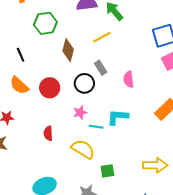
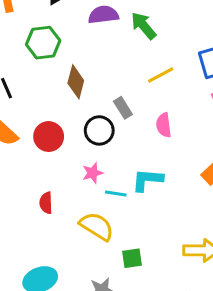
yellow line: (102, 37) -> (161, 75), moved

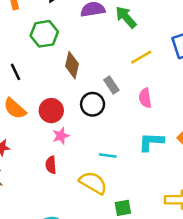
pink star: (93, 173) -> (61, 136), moved
cyan L-shape: (147, 180) -> (151, 142), moved

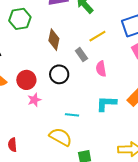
brown diamond: (72, 65) -> (54, 40), moved
gray rectangle: (111, 85) -> (81, 55), moved
red semicircle: (51, 165) -> (12, 145), moved

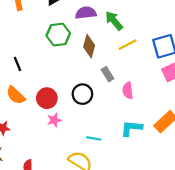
green hexagon: (20, 19) -> (58, 35), moved
yellow line: (97, 36) -> (128, 45), moved
brown diamond: (54, 40) -> (89, 46), moved

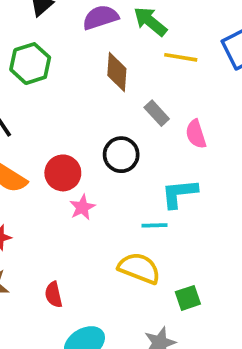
green hexagon: (58, 35) -> (30, 64), moved
yellow line: (128, 45) -> (181, 57), turned 48
cyan L-shape: (131, 128) -> (179, 193), moved

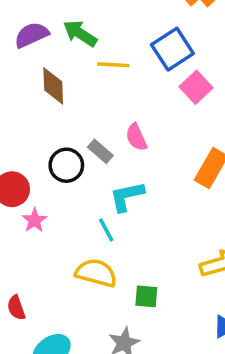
gray rectangle: (157, 113) -> (100, 151), moved
cyan line: (155, 225) -> (106, 230), turned 70
green square: (188, 298) -> (146, 296), turned 30

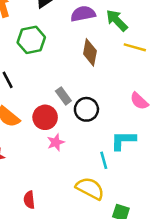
pink semicircle: (136, 137) -> (139, 101), turned -36
gray rectangle: (100, 151) -> (63, 96), moved

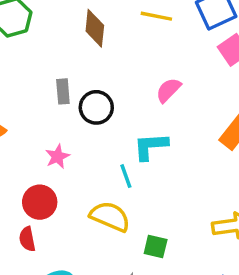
gray rectangle: (63, 96) -> (63, 91), turned 36
pink semicircle: (139, 101) -> (168, 90), turned 96
red circle: (45, 117) -> (40, 202), moved

